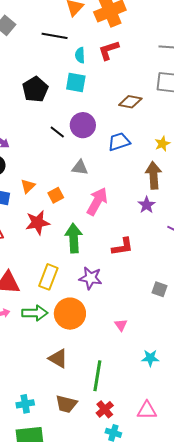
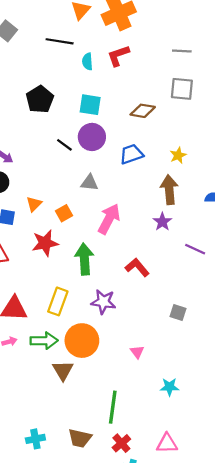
cyan square: (76, 83) -> (90, 105), moved
red L-shape: (122, 247) -> (137, 267), turned -120
brown triangle: (58, 358) -> (63, 370), moved, turned 30

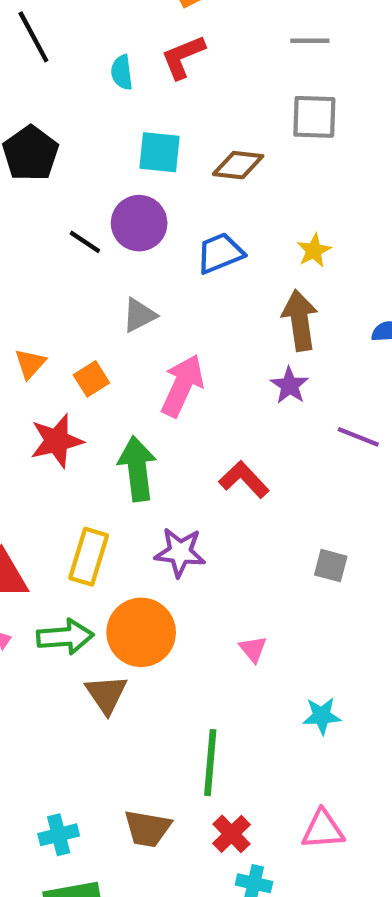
black line: (60, 41) -> (33, 37), moved, turned 56
cyan square: (90, 105) -> (160, 152), moved
gray triangle: (90, 183) -> (139, 315), turned -30

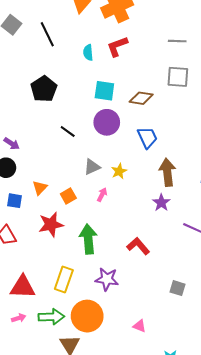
purple circle: (139, 223) -> (107, 122), moved
yellow star: (314, 250) -> (119, 171), moved
blue trapezoid: (220, 253) -> (147, 138), moved, turned 85
pink arrow: (182, 386) -> (102, 195), moved, size x0.5
pink triangle: (253, 649) -> (139, 326), turned -32

